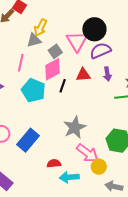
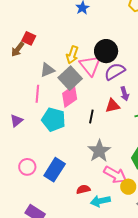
yellow arrow: (40, 28) -> (72, 55), moved
gray square: (55, 51) -> (70, 78), size x1.6
red triangle: (83, 75) -> (113, 106), moved
black line: (63, 86) -> (91, 116), moved

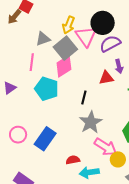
black line: (91, 116) -> (84, 98), moved

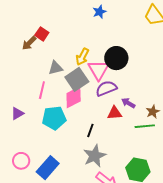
purple semicircle: (110, 44) -> (106, 88), moved
purple arrow: (119, 66) -> (128, 103), turned 128
cyan pentagon: (47, 89) -> (54, 118), turned -30

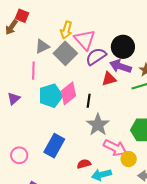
black circle: (116, 58) -> (123, 47), moved
pink diamond: (74, 97) -> (69, 93), moved
purple arrow: (128, 103) -> (120, 66), size x1.5
pink circle: (21, 161) -> (19, 155), moved

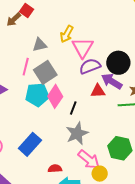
gray square: (65, 53) -> (45, 72), moved
pink diamond: (69, 93) -> (55, 96), turned -30

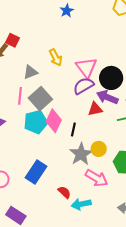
yellow arrow: (67, 34) -> (56, 57), turned -48
pink triangle: (83, 48) -> (86, 68), moved
red semicircle: (55, 169) -> (64, 192), turned 56
yellow circle: (100, 174) -> (99, 149), moved

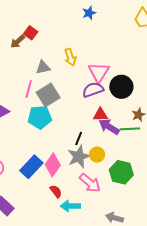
purple arrow: (107, 97) -> (109, 127), moved
pink diamond: (54, 121) -> (53, 165), moved
black line: (73, 130) -> (79, 139), moved

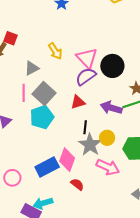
red triangle: (100, 115) -> (78, 102), moved
blue rectangle: (31, 167) -> (47, 167), turned 35
cyan arrow: (70, 206) -> (43, 203), moved

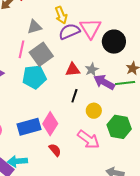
purple semicircle: (86, 76) -> (69, 31), moved
gray star: (90, 145) -> (92, 70), moved, size x0.6

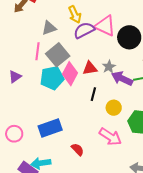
pink triangle: (91, 28) -> (105, 26), turned -30
pink diamond: (50, 124) -> (70, 74), moved

